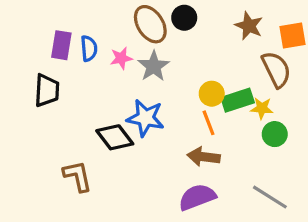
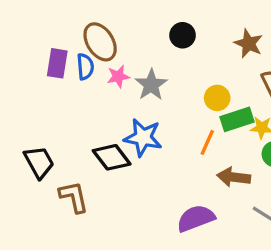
brown ellipse: (150, 24) -> (100, 42), moved
black trapezoid: (47, 90) -> (39, 162), moved, turned -32
yellow circle: (212, 94) -> (217, 98), moved
orange line: (208, 123) -> (207, 142), turned 45
brown arrow: (204, 157) -> (234, 177), moved

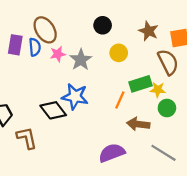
yellow circle: (217, 98) -> (119, 53), moved

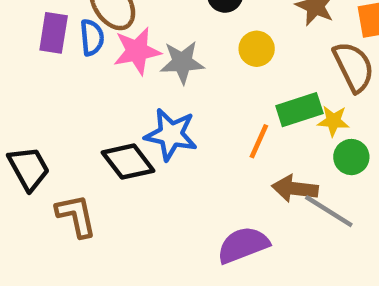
pink star: (58, 54) -> (137, 51), size x1.5
gray star: (81, 60) -> (182, 62), turned 30
gray line: (163, 153) -> (329, 211), moved

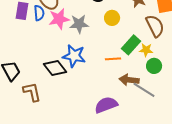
green rectangle: (299, 110) -> (131, 45), turned -30
orange line: (259, 141) -> (113, 59), turned 63

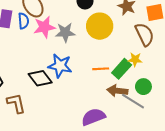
yellow circle: (112, 18) -> (100, 26), size x1.6
green rectangle: (131, 45) -> (122, 69), moved
green circle: (154, 66) -> (143, 87), moved

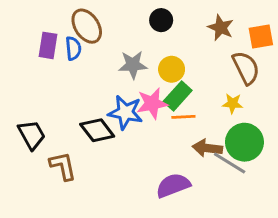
yellow circle: (100, 26) -> (172, 69), moved, size x0.7
pink star: (44, 27) -> (152, 103), moved
green rectangle: (122, 69) -> (178, 96), moved
green circle: (143, 87) -> (244, 142), size x1.6

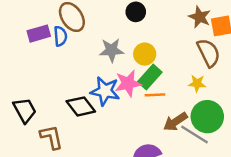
brown star: (221, 28) -> (200, 17), moved
purple rectangle: (48, 45) -> (39, 34), turned 65
brown arrow: (207, 148) -> (175, 122), turned -40

